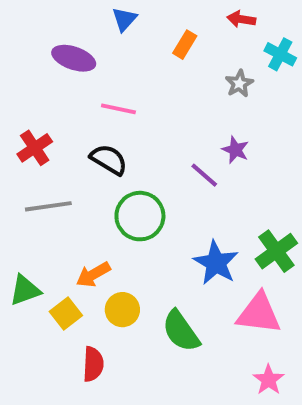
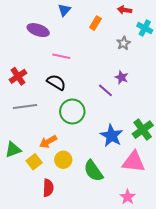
pink star: (269, 380) -> (128, 197), moved

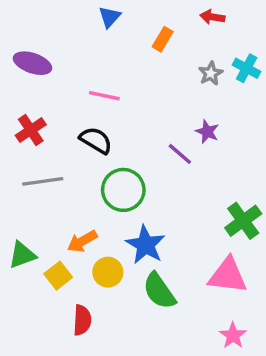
cyan cross: (145, 28) -> (247, 68), moved
purple ellipse: (38, 30) -> (32, 63), moved
blue star: (111, 136) -> (146, 245), moved
pink star: (128, 197) -> (233, 336), moved

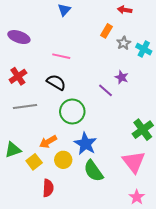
orange rectangle: (163, 39) -> (107, 31), moved
cyan cross: (247, 68) -> (144, 49), moved
pink triangle: (228, 276) -> (134, 162), turned 45

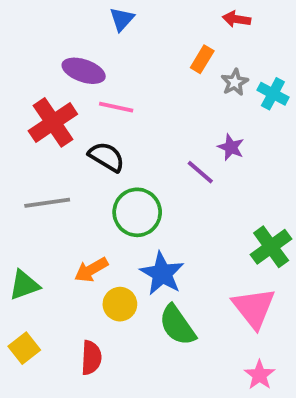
purple ellipse: (19, 37) -> (84, 71), moved
red cross: (18, 76) -> (53, 122), moved, size x1.4
yellow square: (34, 162) -> (24, 348), moved

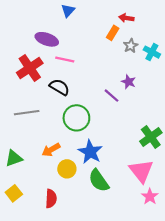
red arrow: (237, 19) -> (126, 18), moved
pink star: (260, 375) -> (150, 196), moved

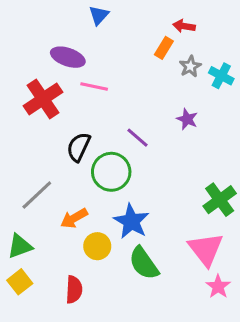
black semicircle: (59, 87) -> (79, 147), moved, turned -96
purple line: (112, 96) -> (138, 138), moved
gray line: (27, 113) -> (37, 195), moved, turned -35
green triangle: (14, 158) -> (20, 246), moved

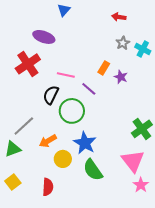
orange rectangle: (164, 48) -> (104, 68), moved
pink line: (94, 87) -> (66, 75), moved
green triangle: (20, 246) -> (13, 149), moved

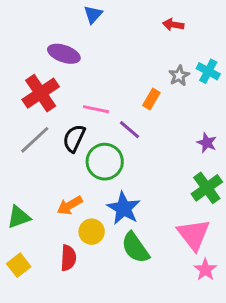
gray star: (123, 43) -> (179, 76), moved
purple star: (121, 77) -> (207, 143), moved
gray line: (24, 126) -> (35, 140), moved
red semicircle: (48, 187) -> (68, 258), moved

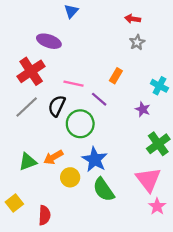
cyan cross: (208, 71) -> (159, 86), moved
gray star: (179, 76) -> (137, 42), moved
purple star: (207, 143) -> (143, 109), moved
green triangle: (19, 217) -> (28, 162), moved
red semicircle: (68, 258) -> (44, 215), moved

